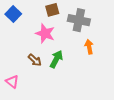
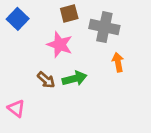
green arrow: (56, 59) -> (75, 79), turned 48

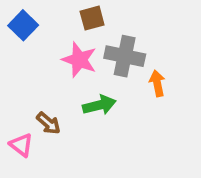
gray cross: (104, 27) -> (125, 56), moved
brown arrow: (46, 80) -> (49, 123), moved

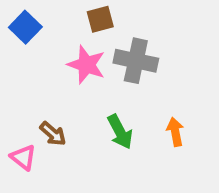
orange arrow: (157, 83) -> (175, 132), moved
green arrow: (99, 105) -> (120, 132), moved, turned 76

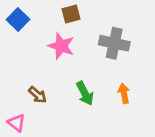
gray cross: (136, 61) -> (114, 43), moved
pink triangle: (23, 157) -> (17, 123), moved

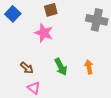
gray cross: (114, 43) -> (97, 20), moved
pink triangle: (17, 123) -> (34, 88), moved

